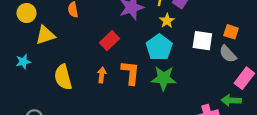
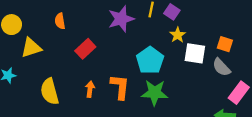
yellow star: (167, 21) -> (178, 35), moved
red rectangle: (109, 41) -> (85, 49), moved

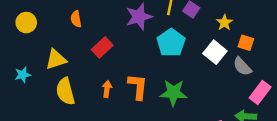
yellow star: (178, 35) -> (224, 23), moved
yellow triangle: (31, 48) -> (56, 59), moved
white square: (195, 53) -> (215, 52), turned 30
cyan pentagon: (150, 60) -> (171, 43), moved

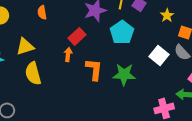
red rectangle: (102, 47) -> (77, 36), moved
white square: (215, 52) -> (159, 55), moved
orange arrow: (107, 89) -> (68, 54), moved

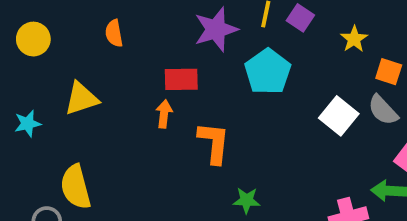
red rectangle: (77, 36) -> (181, 79), turned 42
yellow semicircle: (33, 73) -> (76, 187), moved
green star: (124, 74) -> (247, 200), moved, size x0.6

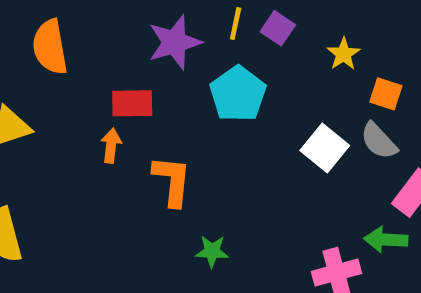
orange semicircle: (114, 33) -> (50, 47), size x1.6

